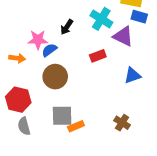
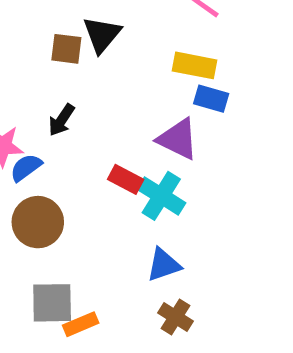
cyan cross: (101, 19) -> (161, 196), moved
red rectangle: (98, 56) -> (126, 179), turned 49
blue triangle: (132, 75) -> (164, 265), moved

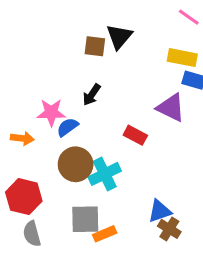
cyan cross: (161, 196) -> (105, 174), moved, turned 32
blue triangle: (164, 265) -> (160, 211), moved

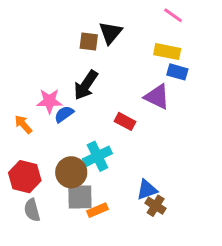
black arrow: (92, 95) -> (86, 85), size x1.5
orange arrow: (22, 138) -> (23, 124), turned -138
brown circle: (76, 164) -> (71, 172), moved

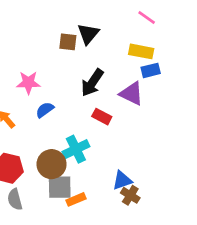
blue rectangle: (177, 72) -> (151, 70), turned -30
black arrow: (86, 85) -> (92, 83), moved
pink star: (49, 101) -> (28, 83), moved

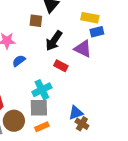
brown square: (68, 42) -> (36, 21), moved
brown circle: (52, 164) -> (14, 121), moved
gray square: (60, 187) -> (39, 108), moved

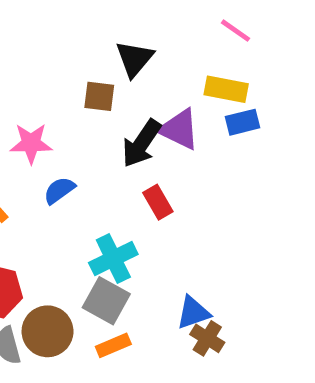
purple triangle: (83, 49) -> (179, 129), moved
red rectangle: (61, 66) -> (158, 202), turned 32
gray square: (39, 108) -> (106, 301), turned 30

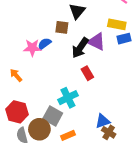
blue semicircle: (59, 190) -> (45, 44), moved
gray square: (106, 301) -> (53, 116), moved

